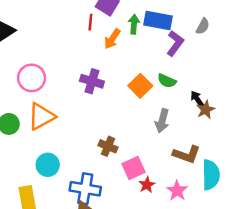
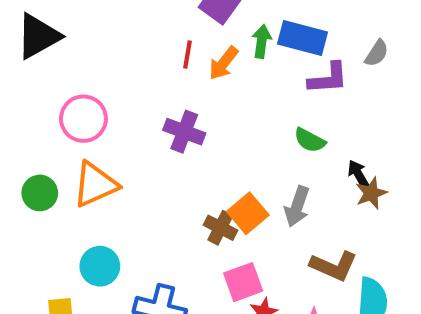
red line: (90, 22) -> (187, 55), moved
purple L-shape: (175, 43) -> (328, 78), turned 45
orange square: (140, 86) -> (248, 213), moved
brown cross: (108, 146) -> (220, 228), moved

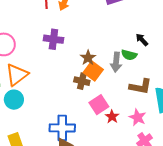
green semicircle: (310, 140) -> (129, 55), moved
brown star: (371, 193) -> (88, 58), moved
cyan circle: (100, 266) -> (14, 100), moved

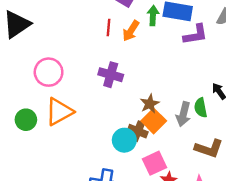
green semicircle: (129, 55) -> (201, 108), turned 56
cyan circle: (14, 100) -> (124, 140), moved

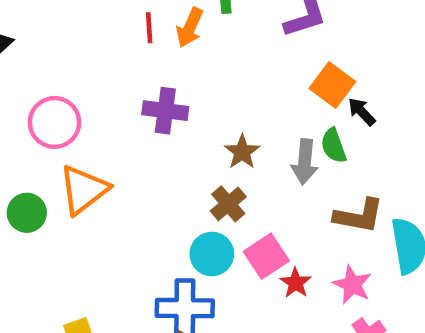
orange square: (154, 121) -> (332, 85), moved
brown cross: (138, 131) -> (228, 204), turned 36
cyan circle: (124, 140) -> (212, 254), moved

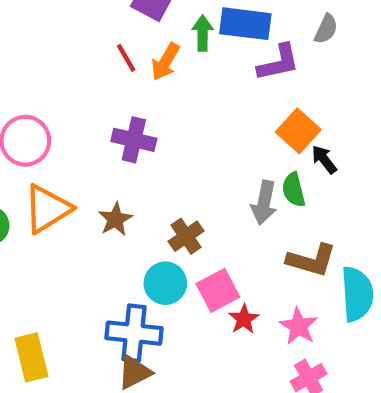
red line: (149, 28) -> (126, 58), turned -32
brown star: (242, 152) -> (115, 219), moved

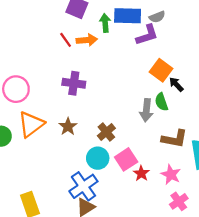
gray semicircle: (326, 29) -> (157, 17), moved, turned 49
orange arrow: (165, 62) -> (87, 40), turned -120
blue cross: (134, 333) -> (83, 186), turned -36

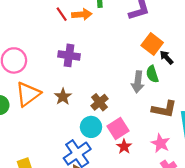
red star: (141, 173) -> (124, 147), moved

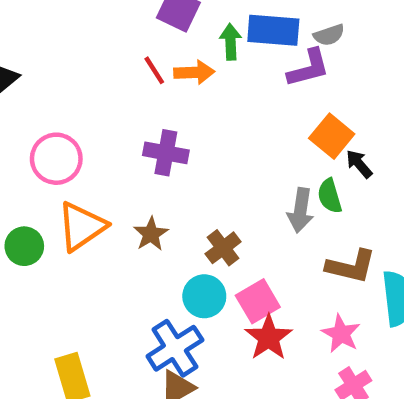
red star: (124, 147) -> (269, 338), size x1.5

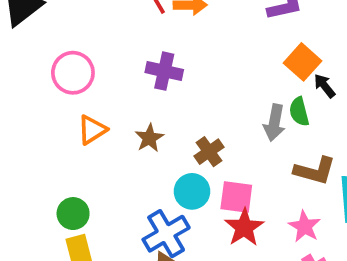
orange triangle: (82, 226) -> (92, 130), size x0.7
green circle: (24, 246) -> (73, 214), moved
pink square: (258, 301) -> (236, 197), turned 36

